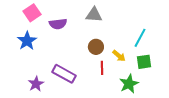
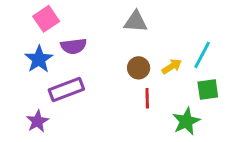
purple semicircle: (58, 24) -> (74, 46), moved
yellow arrow: (119, 56) -> (172, 66), moved, turned -72
purple rectangle: (64, 74) -> (66, 90), moved, turned -50
purple star: (36, 84) -> (37, 121), moved

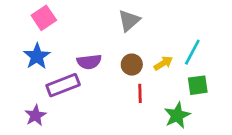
gray triangle: (136, 22) -> (129, 21), turned -45
purple semicircle: (74, 46) -> (89, 62), moved

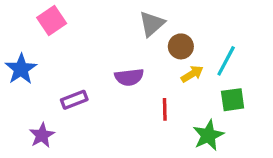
blue star: (37, 56) -> (21, 69), moved
purple semicircle: (89, 62) -> (129, 77), moved
brown circle: (132, 65) -> (181, 46), moved
purple rectangle: (63, 85) -> (74, 100), size x0.7

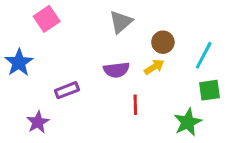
gray triangle: (152, 24) -> (121, 22), moved
yellow arrow: (192, 74) -> (154, 67), moved
red line: (165, 109) -> (135, 105), moved

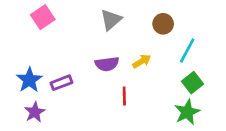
brown circle: (163, 42) -> (163, 24), moved
blue star: (19, 63) -> (29, 80), moved
green square: (210, 90) -> (193, 83), turned -30
green star: (188, 122) -> (187, 112), moved

